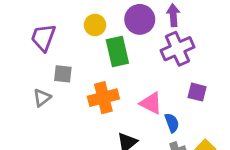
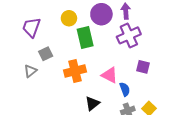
gray square: (63, 74) -> (46, 54), turned -32

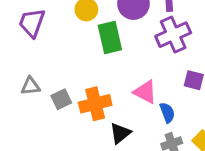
gray square: (46, 54) -> (61, 99), moved
gray triangle: (30, 71) -> (30, 86), turned 32
orange cross: (75, 71) -> (95, 104), moved

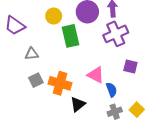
purple trapezoid: (32, 23) -> (15, 25), turned -75
gray triangle: (30, 86) -> (32, 54), moved
orange cross: (95, 104) -> (60, 83), turned 30

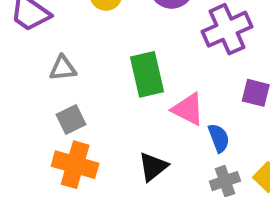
green rectangle: (71, 36) -> (147, 74), moved
orange cross: (60, 83) -> (75, 165), moved

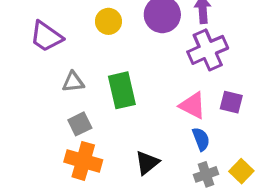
green rectangle: (147, 74) -> (122, 90), moved
pink triangle: (188, 109) -> (193, 105), moved

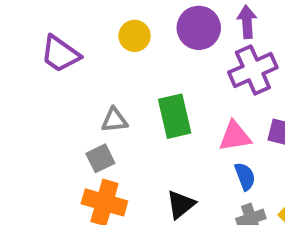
gray triangle: (73, 82) -> (114, 120), moved
green rectangle: (122, 90) -> (175, 116), moved
pink triangle: (193, 105) -> (235, 136), turned -36

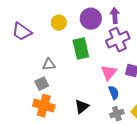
green rectangle: (175, 116) -> (81, 49), moved
pink triangle: (235, 136) -> (109, 73), turned -42

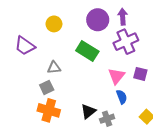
yellow circle: (59, 23) -> (54, 24), moved
purple trapezoid: (22, 32) -> (25, 46), moved
green rectangle: (81, 49) -> (87, 51), turned -45
gray cross: (117, 114) -> (107, 119), moved

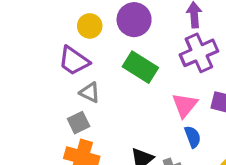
purple circle: (98, 20) -> (134, 20), moved
purple trapezoid: (25, 46) -> (74, 61), moved
gray triangle: (54, 68) -> (90, 92), turned 32

